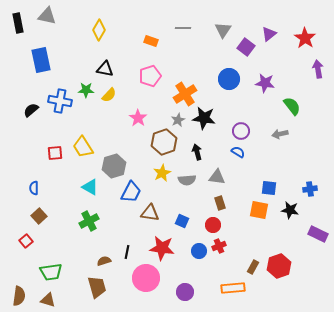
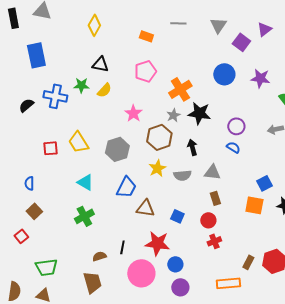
gray hexagon: (114, 166) -> (117, 149), moved
blue square: (269, 188) -> (264, 183), turned -35
blue circle: (199, 251) -> (175, 264), moved

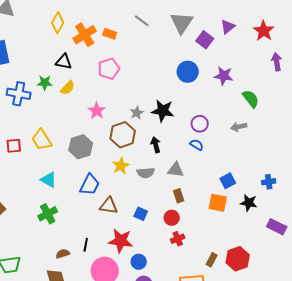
gray line: (178, 23) -> (142, 21), turned 35
gray triangle: (218, 25) -> (182, 23), size x1.4
orange cross: (180, 89) -> (85, 35), moved

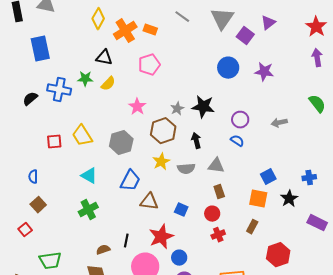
red star: (264, 31) -> (316, 27), moved
green semicircle: (251, 99) -> (317, 104), moved
black star: (249, 203) -> (289, 199), turned 30
red star: (121, 241) -> (161, 237), turned -30
brown rectangle: (212, 260) -> (252, 227), moved

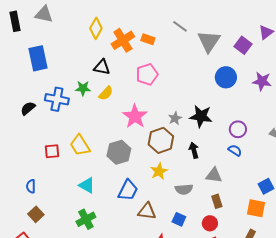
gray triangle: (222, 19) -> (209, 41), moved
pink star: (137, 107) -> (135, 116), size x1.4
gray semicircle: (186, 169) -> (184, 189), moved

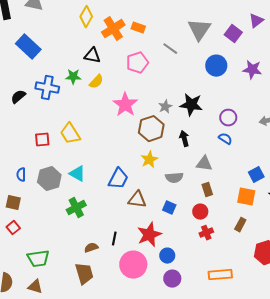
gray line: (180, 26) -> (170, 49), moved
blue rectangle: (38, 58) -> (28, 47), turned -35
gray hexagon: (119, 152) -> (49, 179), moved
brown square: (36, 214) -> (13, 203), moved, turned -35

